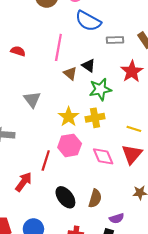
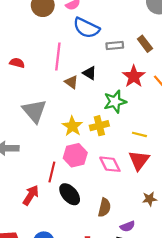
green star: (100, 89) -> (115, 102), moved
gray triangle: (32, 99) -> (34, 111), size x1.4
black ellipse: (65, 197) -> (70, 194), moved

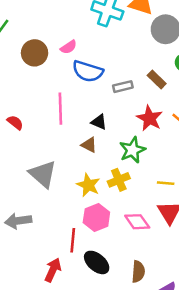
red semicircle: (17, 63) -> (15, 123), turned 32
brown triangle: (71, 82) -> (89, 145), moved

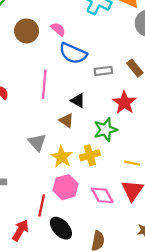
pink semicircle: (69, 47) -> (58, 29), turned -112
gray triangle: (43, 174) -> (37, 142), moved, size x0.7

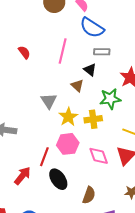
gray rectangle: (103, 71) -> (102, 52), moved

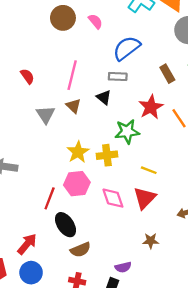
blue semicircle: (92, 28) -> (127, 48), moved, turned 110
brown triangle: (77, 86) -> (74, 106), moved
gray triangle: (49, 101) -> (46, 115), moved
red arrow: (22, 176) -> (27, 244), moved
brown semicircle: (89, 195) -> (80, 250), moved, turned 48

